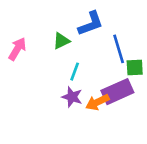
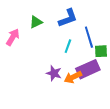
green triangle: (61, 41) -> (36, 22), moved
cyan line: (75, 72) -> (68, 46), moved

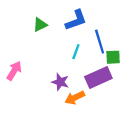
pink arrow: (13, 37) -> (14, 71), moved
orange arrow: (73, 77) -> (75, 98), moved

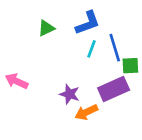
cyan line: (76, 52) -> (92, 49), moved
pink arrow: (14, 71) -> (17, 81), turned -96

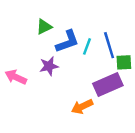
blue L-shape: (88, 23) -> (67, 42), moved
purple star: (70, 94) -> (49, 66), moved, turned -30

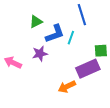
blue line: (109, 45) -> (82, 15), moved

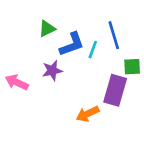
blue line: (82, 15) -> (114, 35), moved
purple rectangle: (88, 69) -> (115, 90), turned -50

